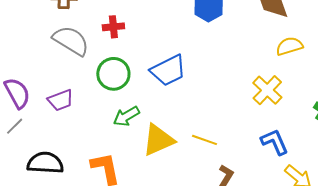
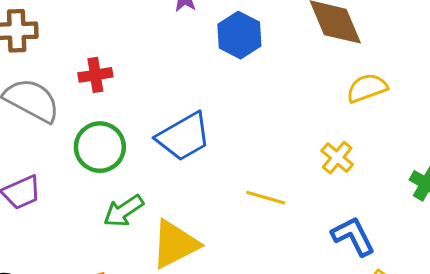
yellow cross: (267, 90) -> (337, 158), size x0.7
yellow line: (204, 140) -> (266, 198), moved

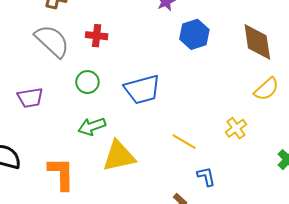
yellow semicircle: (367, 88) -> (266, 89), turned 144
green circle: (100, 147) -> (87, 82), size x0.7
blue L-shape: (353, 236) -> (206, 176), moved, size x0.7

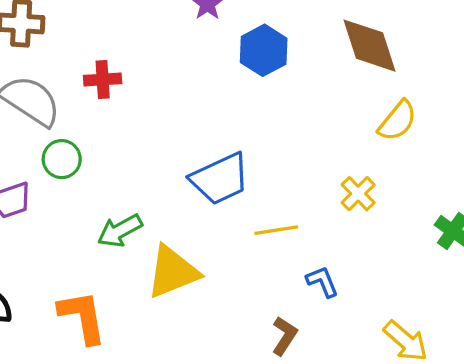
green circle: (87, 82) -> (62, 159), moved
blue trapezoid: (142, 89) -> (220, 179), moved
yellow line: (184, 142) -> (276, 230), turned -30

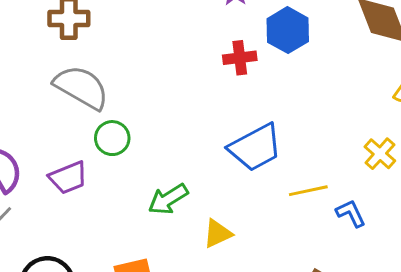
red cross: (103, 79) -> (240, 58), moved
yellow triangle: (173, 272) -> (218, 234), size x0.6
blue L-shape: (322, 282) -> (351, 213), moved

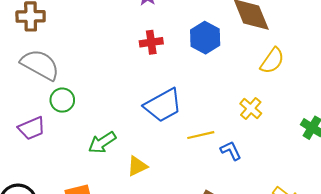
blue hexagon: (288, 30) -> (205, 38), moved

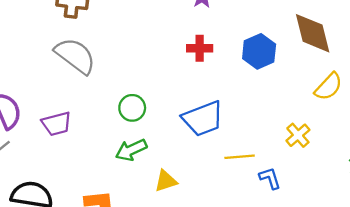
green circle: (62, 100) -> (132, 108), moved

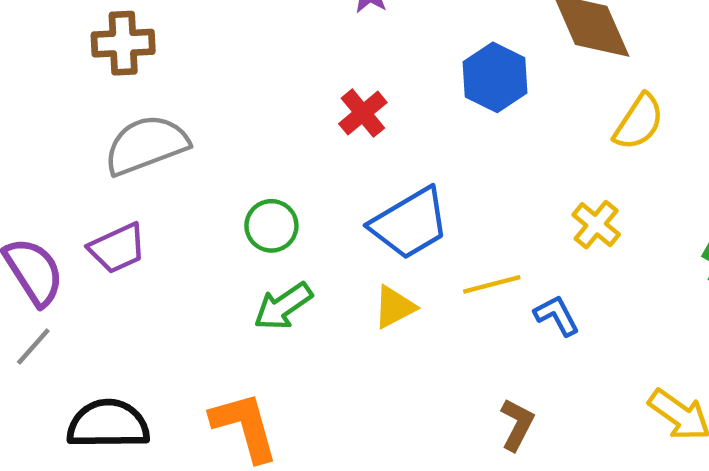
red cross: (200, 48) -> (363, 113), moved, turned -30
gray semicircle: (75, 56) -> (146, 145), turned -48
purple trapezoid: (57, 124) -> (117, 248), moved
yellow triangle: (166, 181) -> (394, 307), moved

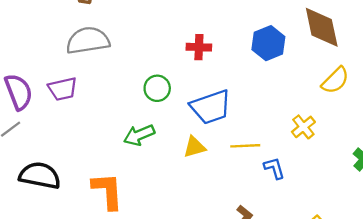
red cross: (363, 113) -> (199, 47), turned 30
green circle: (271, 226) -> (157, 88), moved

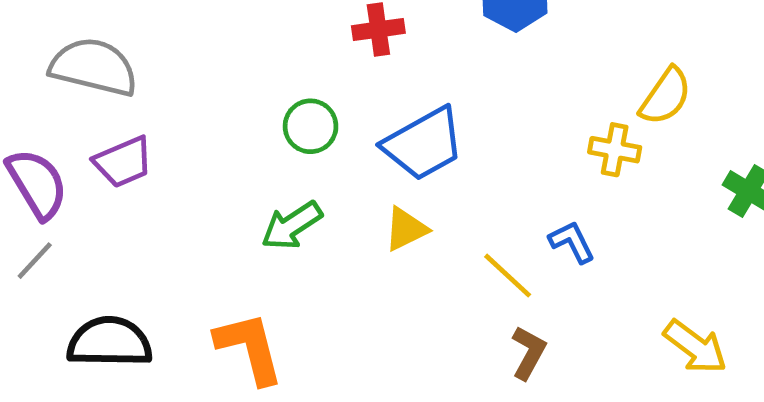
gray semicircle: (88, 41) -> (94, 67), moved, turned 33
yellow semicircle: (335, 80) -> (666, 96), moved
yellow cross: (303, 127) -> (615, 150), turned -30
yellow line: (245, 146) -> (508, 276), moved, turned 56

